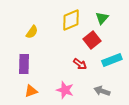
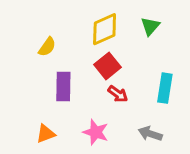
red square: (92, 40) -> (107, 66), moved
cyan rectangle: (112, 60) -> (165, 88), turned -60
purple rectangle: (24, 64) -> (63, 87), moved

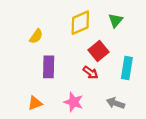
red square: (107, 66) -> (98, 51), moved

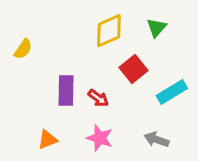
yellow semicircle: (36, 36) -> (23, 49), moved
cyan rectangle: (127, 68) -> (172, 92), turned 50
red arrow: (91, 73) -> (98, 98), moved

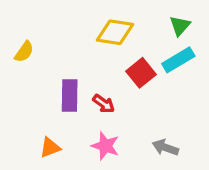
green triangle: (157, 28) -> (180, 26), moved
yellow diamond: (109, 31) -> (115, 32), turned 32
cyan rectangle: (172, 92) -> (178, 60), moved

